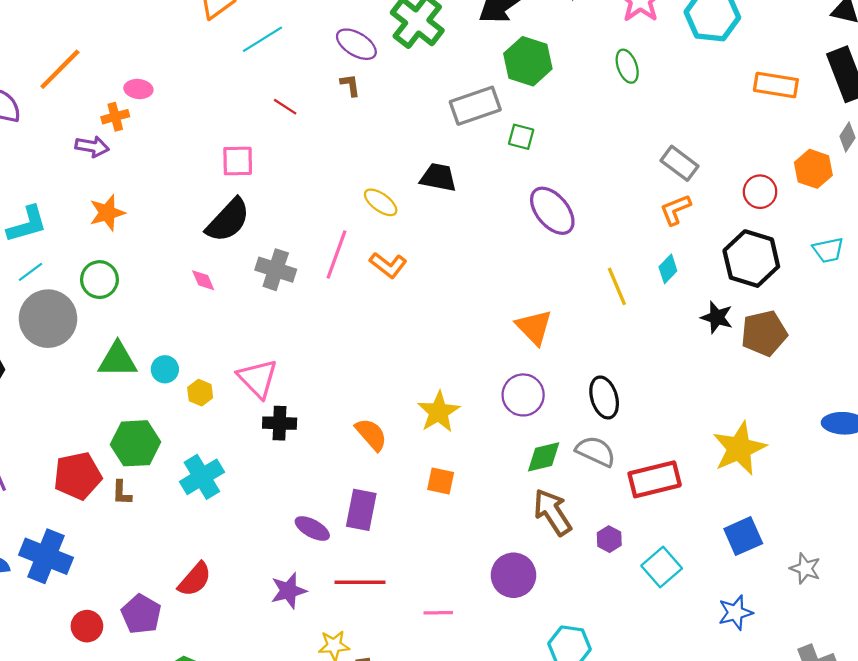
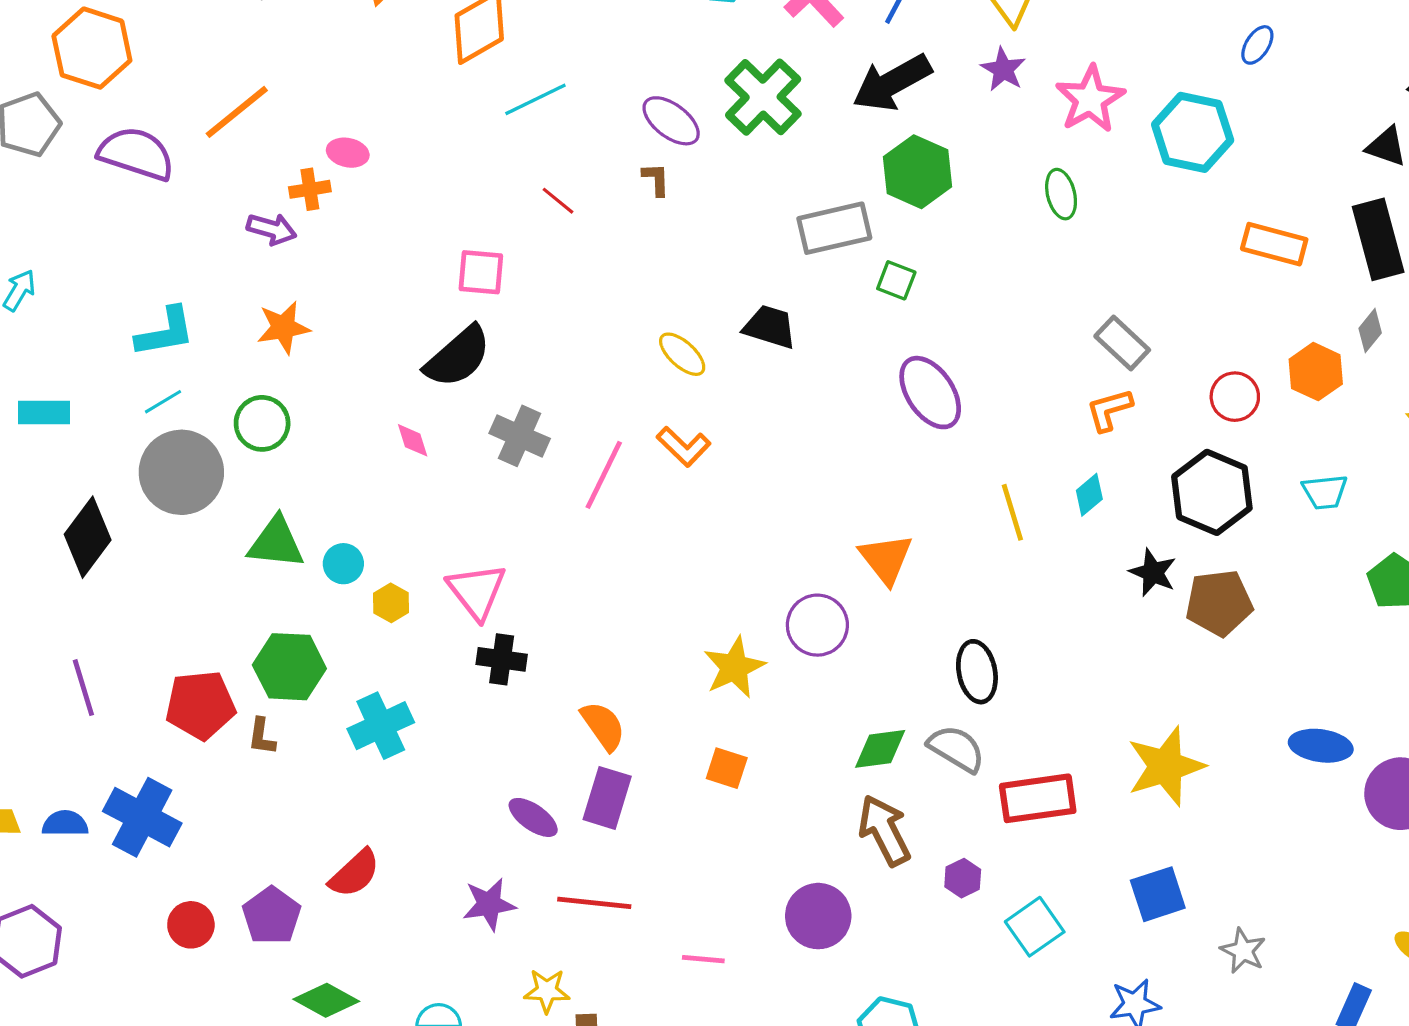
pink line: (337, 255) -> (604, 475), moved
purple circle: (523, 395) -> (817, 625), moved
orange semicircle: (371, 434) -> (603, 726), moved

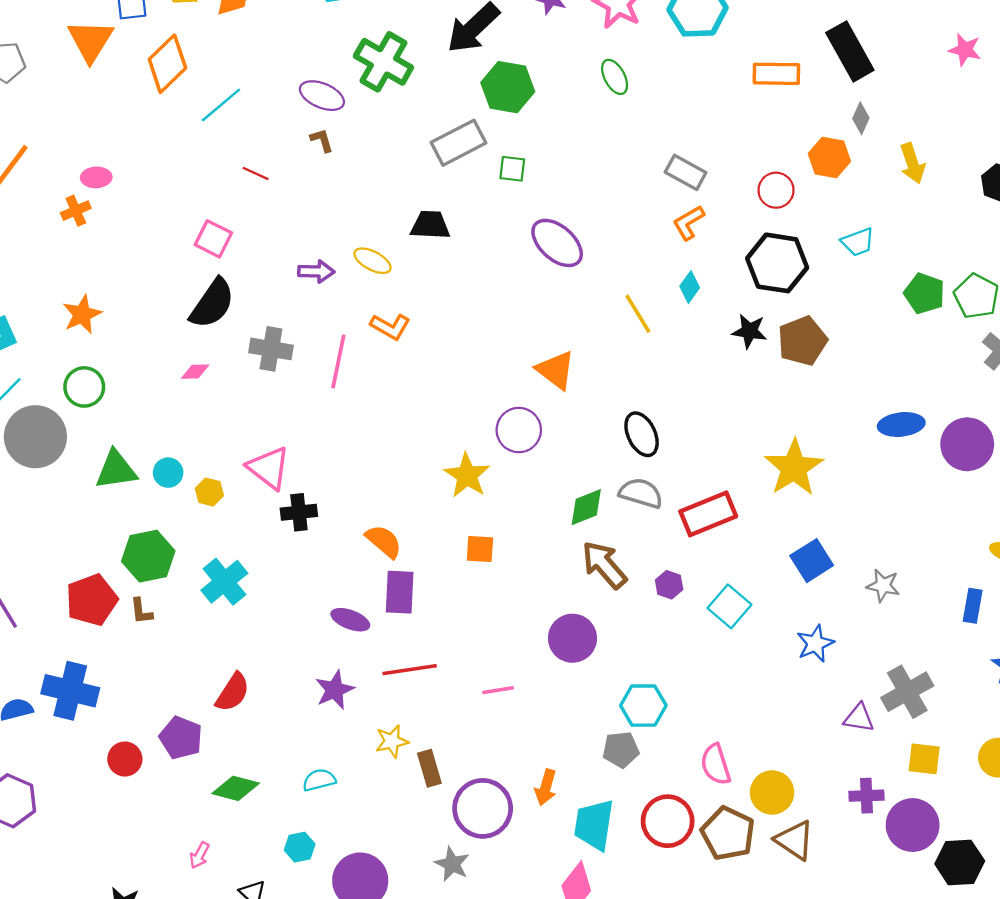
purple arrow: (272, 229) -> (316, 271), moved
pink square: (481, 272) -> (213, 239), turned 36
pink diamond: (413, 440) -> (195, 372), turned -60

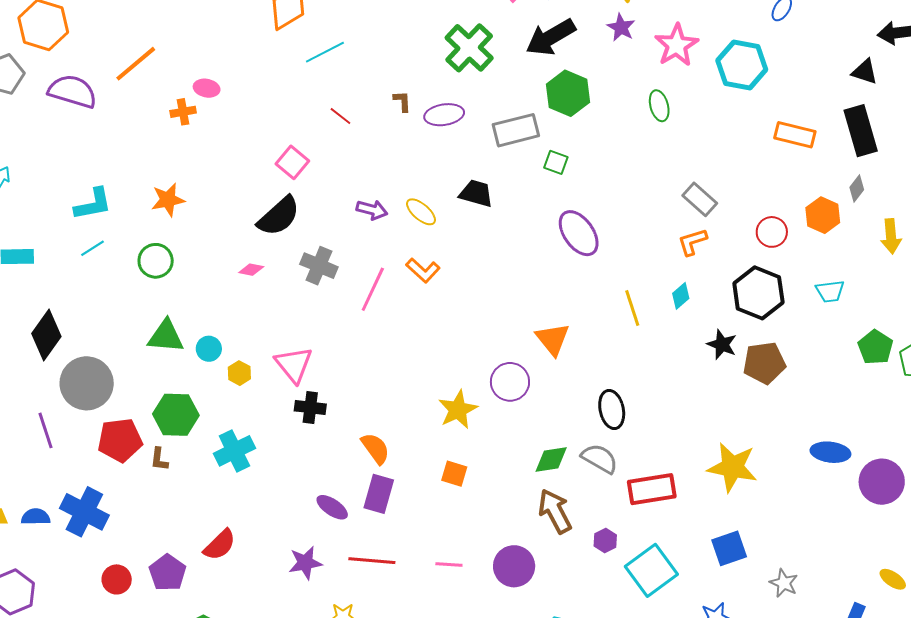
purple ellipse: (322, 96) -> (444, 115), moved, turned -45
gray circle: (35, 437) -> (87, 383), moved
yellow star: (794, 468) -> (732, 467), turned 30
cyan square: (729, 606) -> (651, 570), size x1.4
pink line: (498, 690) -> (449, 565), moved

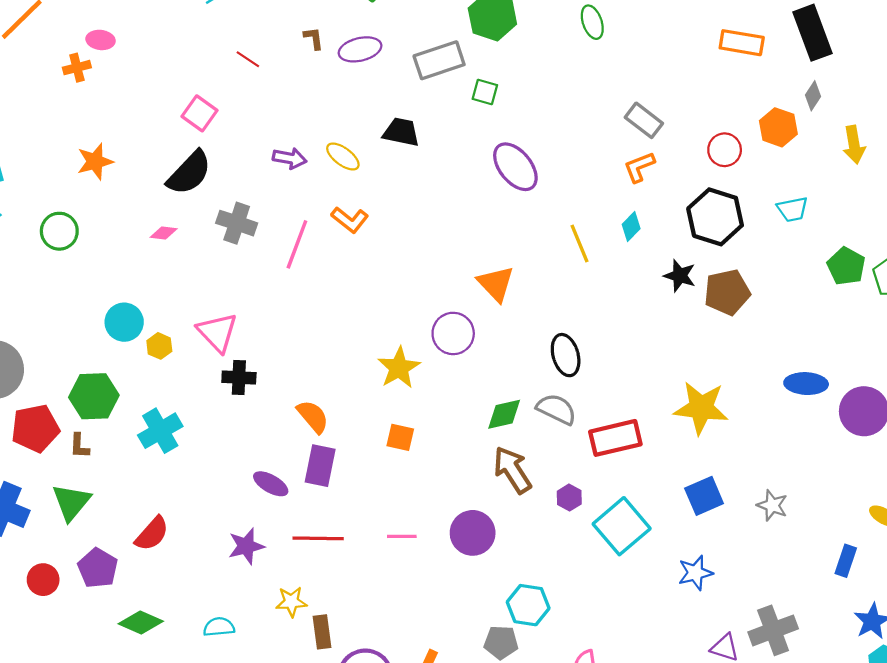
orange star: (168, 200) -> (95, 162), moved
green triangle: (166, 336) -> (71, 502), moved, turned -51
cyan circle: (209, 349) -> (124, 322), size x1.4
gray star: (784, 583) -> (772, 505), moved

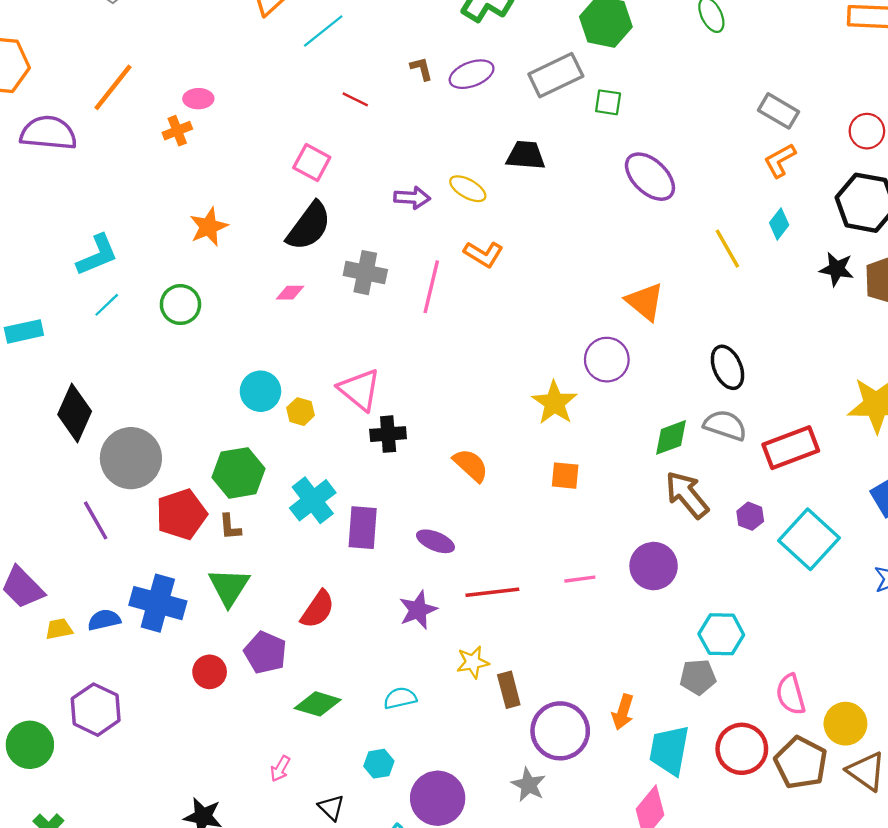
purple rectangle: (320, 466) -> (363, 528), moved

